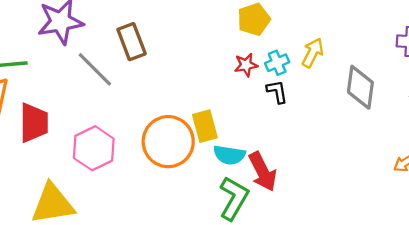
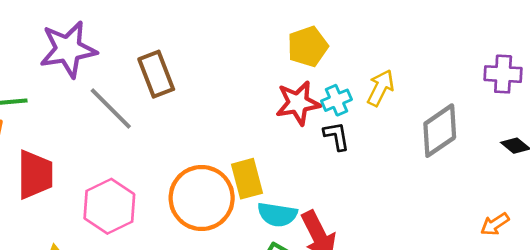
red star: (246, 65) -> (298, 103), size x1.5
gray diamond: (360, 87) -> (440, 131), turned 48

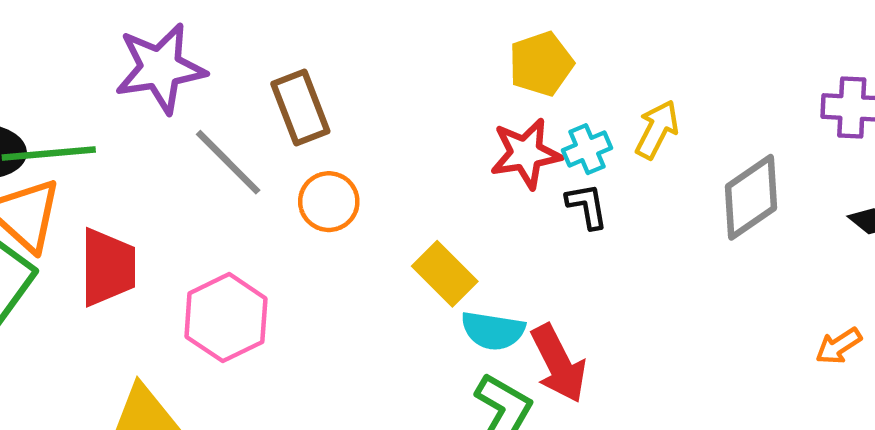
yellow rectangle: (247, 179) -> (445, 274), turned -30
orange circle: (202, 198) -> (329, 202), moved, size x0.6

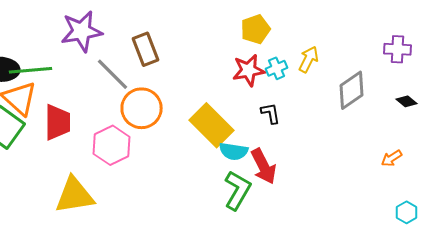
orange circle: (329, 202) -> (142, 108), moved, size x1.5
black L-shape: (587, 206) -> (270, 113), moved
yellow rectangle: (445, 274) -> (212, 125), size x1.5

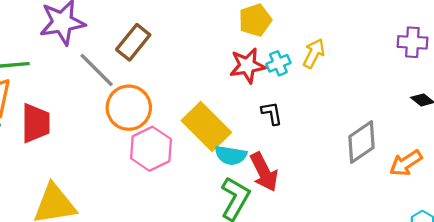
brown rectangle: (146, 49) -> (133, 42), turned 60
gray diamond: (352, 90) -> (361, 142), moved
pink hexagon: (112, 145) -> (151, 149), moved
orange arrow: (392, 158) -> (406, 163), size x1.4

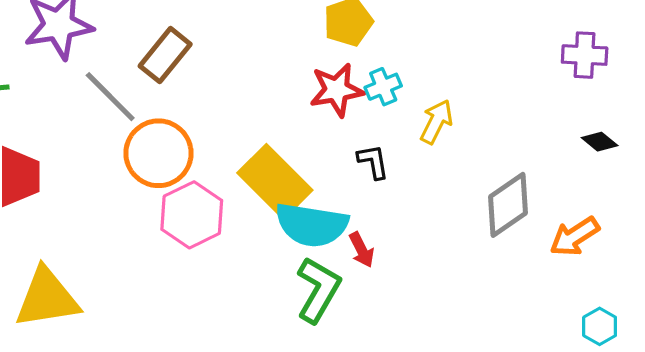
yellow arrow: (314, 53) -> (436, 122), moved
cyan semicircle: (231, 155) -> (312, 225), size x1.5
red arrow: (264, 172) -> (362, 250), size x0.6

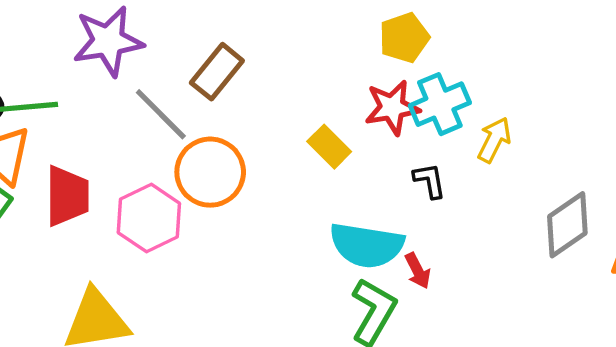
cyan cross: (383, 87) -> (440, 104), size x1.6
yellow rectangle: (275, 182) -> (329, 147), moved, size x0.6
pink hexagon: (192, 215) -> (149, 218), moved

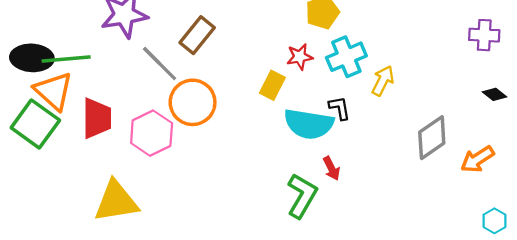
red star: (392, 107) -> (300, 57), moved, size x0.7
yellow rectangle: (329, 147) -> (272, 85), turned 72
cyan semicircle: (367, 245) -> (309, 124), moved

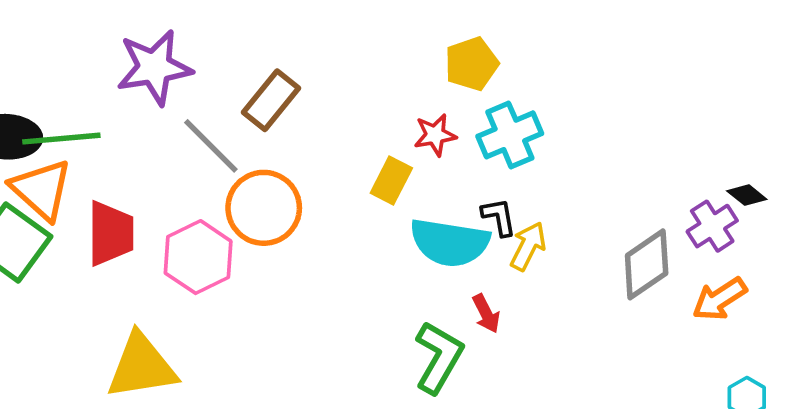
purple cross: (484, 35) -> (712, 226), moved, turned -36
yellow arrow: (383, 81) -> (528, 246), moved

